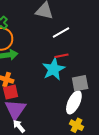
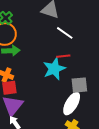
white line: (61, 33) -> (65, 33), turned 60

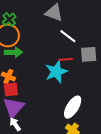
gray square: (79, 85) -> (89, 54), moved

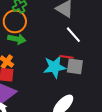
gray square: (89, 54) -> (75, 66), moved

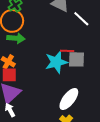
white line: (73, 35) -> (81, 19), moved

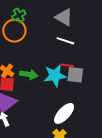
white line: (81, 19) -> (65, 41), moved, turned -30
green arrow: (16, 38) -> (29, 74), moved

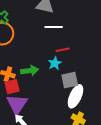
gray square: (75, 75) -> (70, 80), moved
cyan star: (55, 76) -> (55, 63), size x0.6

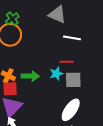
white line: (54, 27) -> (72, 38), moved
gray square: (70, 80) -> (73, 80), moved

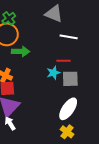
green arrow: (30, 76) -> (21, 51), moved

